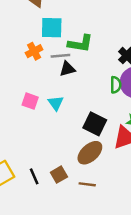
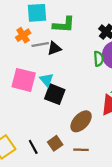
gray line: (60, 56) -> (40, 45), moved
pink square: (30, 101) -> (24, 80), size x1.6
black square: (95, 124) -> (55, 94), moved

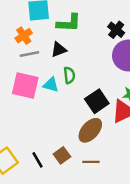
gray line: (40, 45) -> (29, 54), moved
green semicircle: (99, 59) -> (69, 75), moved
cyan triangle: (47, 80) -> (51, 85), turned -32
black square: (55, 94) -> (97, 101), moved, turned 36

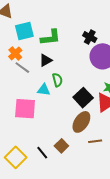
gray line: (29, 54) -> (22, 68), turned 56
pink square: (25, 85) -> (25, 109), moved
brown line: (91, 162) -> (95, 141), moved

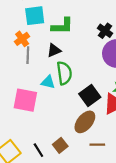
gray line: (22, 68) -> (28, 55), turned 49
green semicircle: (57, 80) -> (64, 73), size x1.5

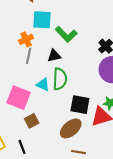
green L-shape: (62, 26) -> (66, 34), turned 35
black square: (90, 96) -> (80, 105), turned 36
brown square: (60, 145) -> (32, 121), moved

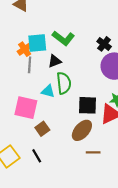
cyan square: (42, 20) -> (37, 43), moved

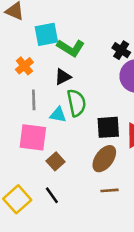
cyan square: (37, 43) -> (46, 34), moved
gray line: (30, 65) -> (34, 100), moved
brown line: (93, 152) -> (110, 190), moved

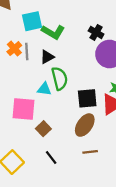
gray line: (34, 100) -> (27, 51), moved
black line: (52, 195) -> (51, 158), moved

